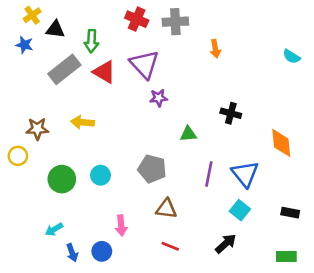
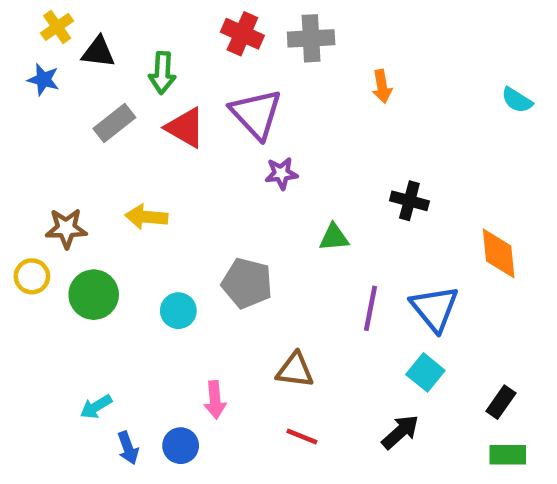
gray rectangle: (64, 69) -> (114, 123), size x0.7
gray pentagon: (152, 169) -> (247, 283), moved
green circle: (62, 179) -> (94, 295), moved
black rectangle: (290, 213) -> (501, 402), moved, turned -66

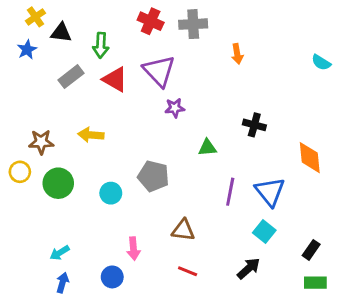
blue star: (43, 80) -> (27, 50), turned 30
blue arrow: (128, 448) -> (62, 283), moved, turned -144

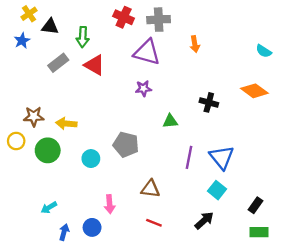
purple triangle: (159, 71) -> (147, 52), moved, turned -32
yellow arrow: (91, 135) -> (66, 124), moved
orange diamond: (310, 158) -> (254, 91), moved, turned -48
blue arrow: (62, 283) -> (64, 232), moved

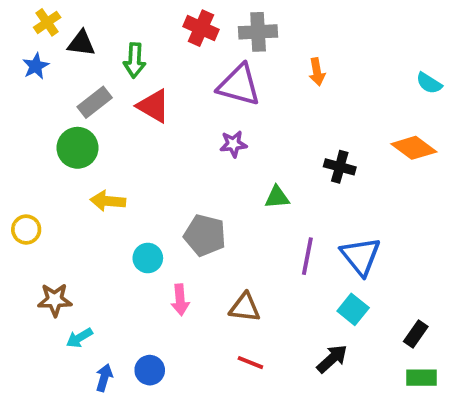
brown star: (34, 116) -> (55, 300), moved
green circle: (48, 150) -> (78, 148), moved
pink arrow: (110, 204) -> (180, 300), moved

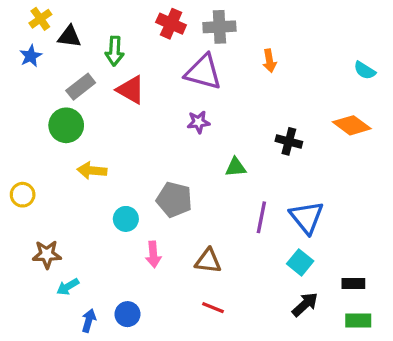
black rectangle: (416, 334) -> (353, 283), turned 55
black arrow: (332, 359) -> (305, 304), moved

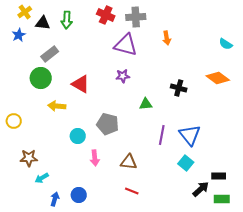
green arrow: (115, 51) -> (67, 20), moved
red triangle: (131, 90) -> (81, 84), moved
black arrow: (305, 304) -> (201, 189), moved

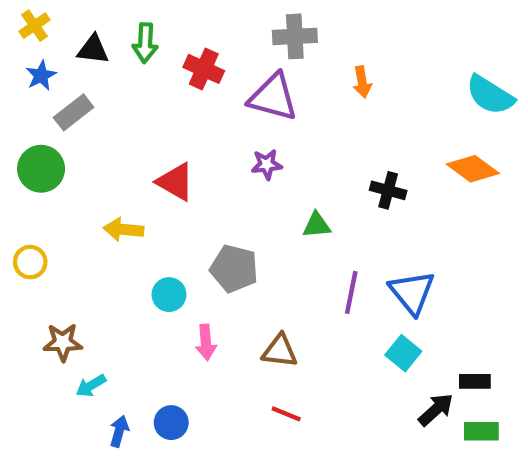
yellow cross: (25, 12) -> (35, 26), moved
red cross: (106, 15) -> (204, 69), moved
cyan semicircle: (226, 44) -> (490, 95), size x1.6
gray rectangle: (50, 54) -> (74, 112), moved
green circle: (41, 78) -> (41, 169), moved

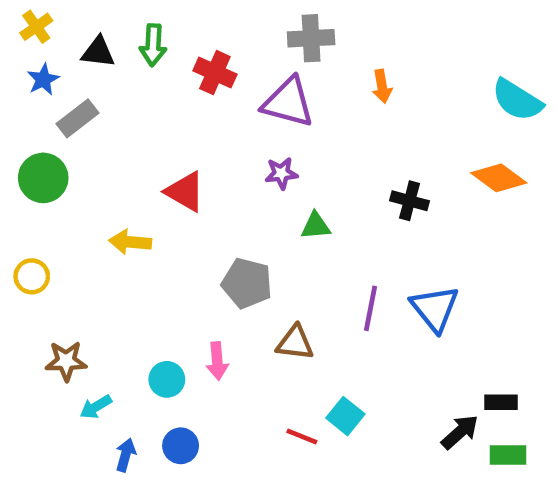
green triangle: (317, 225) -> (316, 226), moved
cyan circle: (169, 295) -> (167, 379), moved
brown triangle: (280, 351) -> (295, 343), moved
cyan square: (403, 353) -> (345, 416), moved

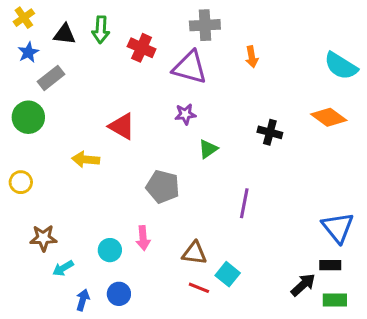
green triangle: (316, 226) -> (208, 149), turned -30
blue triangle: (435, 308) -> (338, 227), moved
brown triangle: (295, 343) -> (194, 253), moved

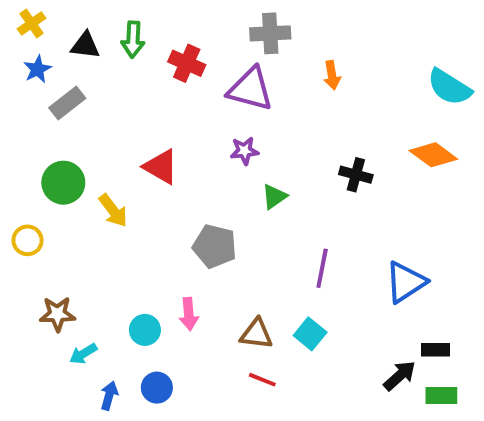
green circle: (28, 117) -> (63, 183), moved
yellow arrow: (86, 160) -> (113, 210), turned -132
blue triangle: (338, 227) -> (406, 282), moved, turned 36
cyan square: (228, 274) -> (310, 334), moved

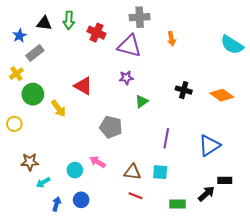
yellow cross: (32, 23) -> (16, 74), moved
orange diamond: (433, 155) -> (222, 95), moved
pink arrow: (189, 314) -> (98, 162), turned 126
cyan square: (310, 334) -> (160, 172), turned -35
green rectangle: (441, 396) -> (178, 204), moved

